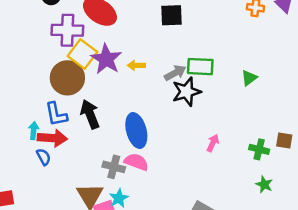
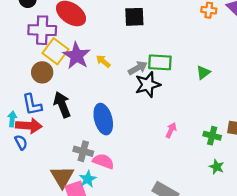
yellow arrow: (136, 65) -> (103, 61), turned 40
brown circle: (67, 78) -> (42, 72), size x0.7
pink semicircle: (136, 162) -> (103, 161), moved

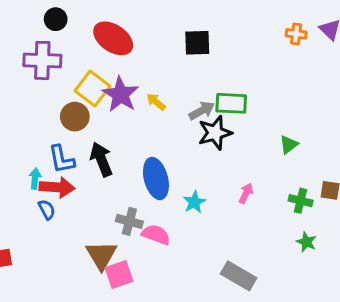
purple cross: (42, 30) -> (42, 60), moved
green triangle: (203, 72) -> (289, 145), moved
cyan star: (88, 179) -> (194, 202), moved

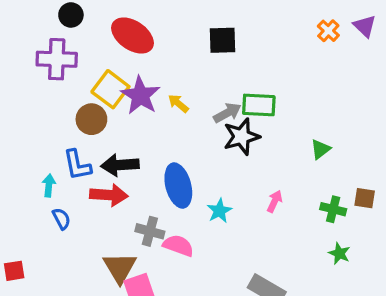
orange cross: (296, 34) -> (328, 31), turned 36
black arrow: (101, 159) -> (120, 165), turned -72
red arrow: (57, 187) -> (109, 195), moved

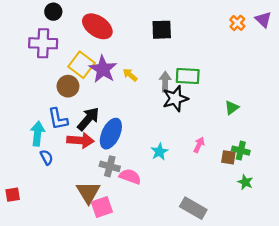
gray arrow: (227, 113) -> (165, 82), turned -60
black arrow: (120, 165) -> (88, 119), turned 135
cyan arrow: (49, 186) -> (37, 134), size x1.5
blue ellipse: (178, 186) -> (111, 134), moved, turned 40
brown square: (365, 198) -> (228, 157), moved

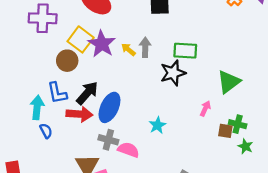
gray arrow: (165, 82) -> (145, 47), moved
green triangle: (232, 108) -> (229, 82), size x1.6
pink arrow: (199, 145) -> (205, 109), moved
green star: (245, 182) -> (245, 146), moved

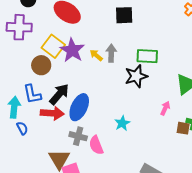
pink semicircle: (128, 150) -> (96, 145), turned -132

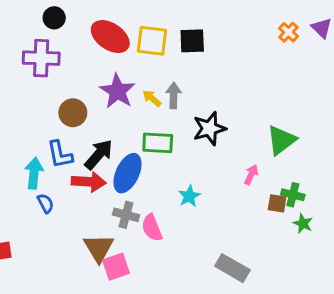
yellow square: (53, 46) -> (152, 41), moved, turned -30
green rectangle: (147, 56) -> (158, 143), moved

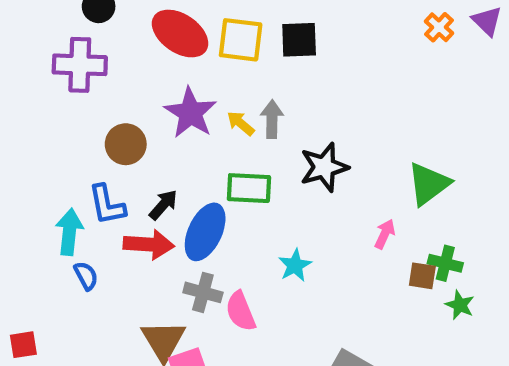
black arrow: (99, 154) -> (163, 205), size x0.7

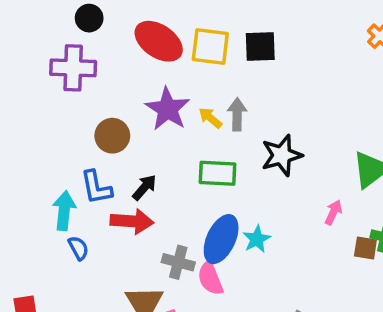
blue ellipse: (205, 232) -> (221, 239), moved

